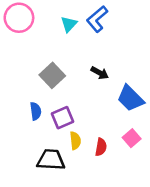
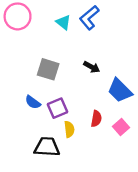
cyan triangle: (69, 24) -> (63, 22), turned -35
gray square: (52, 75) -> (48, 69), turned -30
blue semicircle: (36, 111) -> (33, 102), turned 133
red semicircle: (101, 147) -> (96, 119), moved

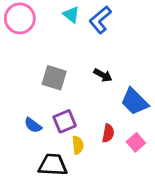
cyan triangle: (63, 22) -> (71, 15), moved
blue semicircle: (33, 102) -> (33, 125), moved

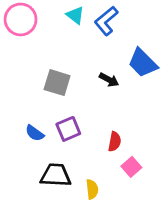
blue trapezoid: (135, 102) -> (143, 63), moved
pink square: (136, 142) -> (131, 167), moved
yellow semicircle: (78, 145) -> (92, 189), moved

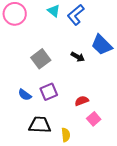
gray square: (57, 83) -> (41, 59), turned 36
red semicircle: (115, 142) -> (82, 101), turned -120

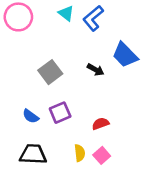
pink square: (94, 119) -> (102, 155), moved
black trapezoid: (40, 125) -> (33, 154), moved
yellow semicircle: (66, 135) -> (80, 153), moved

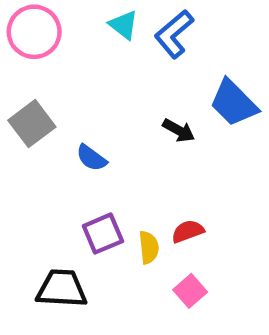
gray square: (50, 72) -> (32, 124), moved
purple square: (60, 113) -> (103, 234), moved
blue semicircle: (31, 116) -> (91, 158), moved
yellow semicircle: (80, 153) -> (149, 247), moved

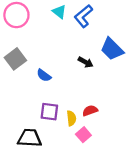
purple square: (103, 234) -> (49, 112), turned 30
pink square: (190, 291) -> (83, 135), moved

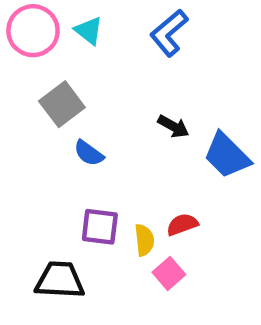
cyan triangle: (59, 12) -> (89, 31), moved
blue trapezoid: (112, 49) -> (227, 155), moved
gray square: (15, 59) -> (62, 104), moved

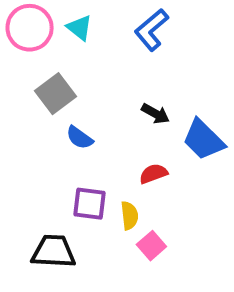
red semicircle: (182, 224) -> (153, 174), moved

